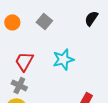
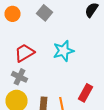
red trapezoid: (24, 61) -> (24, 53), turned 30

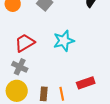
red rectangle: (86, 93) -> (86, 83), turned 42

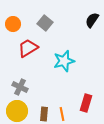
red trapezoid: (25, 43) -> (28, 48), moved
red rectangle: (86, 83) -> (86, 103), turned -54

